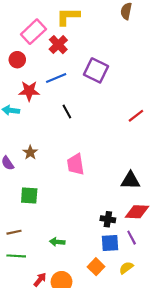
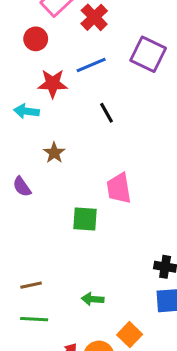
brown star: (30, 152) -> (54, 153), moved
green square: (29, 196) -> (85, 219), moved
orange square: (96, 267) -> (130, 335), moved

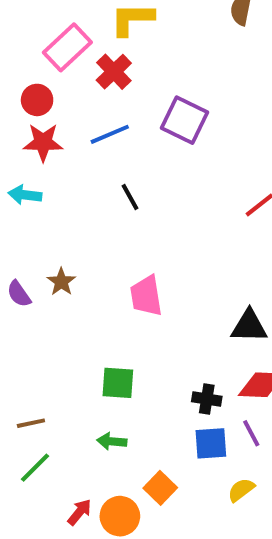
red star: (53, 84) -> (43, 142), moved
brown star: (54, 153) -> (61, 282), moved
green square: (85, 219) -> (118, 383), moved
green line: (34, 319) -> (35, 468), turned -48

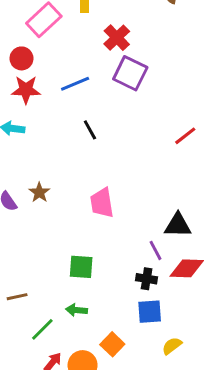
red cross: (114, 72) -> (117, 38), moved
purple line: (251, 433) -> (155, 250), moved
green line: (35, 468) -> (42, 329), moved

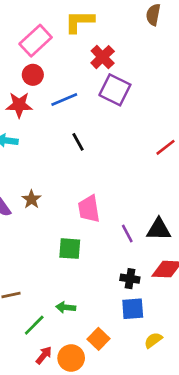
red circle: (21, 58) -> (33, 75), moved
purple line: (155, 250) -> (127, 234), moved
green square: (81, 267) -> (70, 249), moved

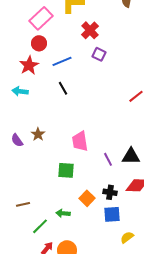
purple square: (115, 90) -> (99, 54), size x0.6
red star: (19, 105) -> (29, 65), turned -30
black line: (78, 142) -> (63, 88), moved
orange square: (98, 339) -> (87, 198), moved

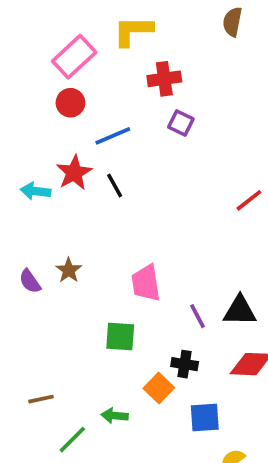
red cross: (90, 30) -> (164, 79), turned 36
red star: (29, 65) -> (74, 173), moved
black cross: (110, 192) -> (185, 364), moved

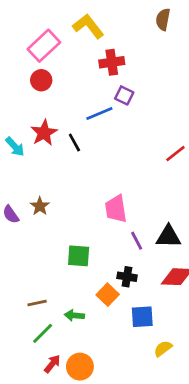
yellow L-shape: (133, 31) -> (88, 26), turned 52
blue line: (113, 136) -> (99, 113), moved
cyan arrow: (35, 191) -> (15, 147), turned -140
pink trapezoid: (146, 283) -> (116, 209), moved
brown line: (41, 399) -> (37, 303), moved

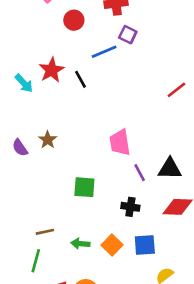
red circle: (41, 80) -> (74, 20), moved
orange square: (108, 295) -> (112, 245), moved
green line: (43, 333) -> (36, 261), moved, turned -30

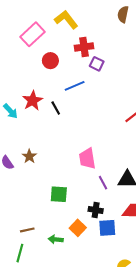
purple square: (128, 35) -> (97, 64), moved
orange square: (112, 245) -> (78, 228), moved
blue square: (145, 245) -> (107, 228), moved

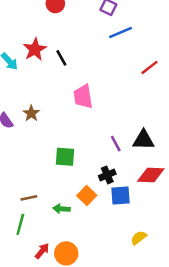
blue line: (75, 86) -> (121, 32), moved
pink trapezoid: (87, 158) -> (83, 96), moved
black cross: (96, 210) -> (107, 175), turned -32

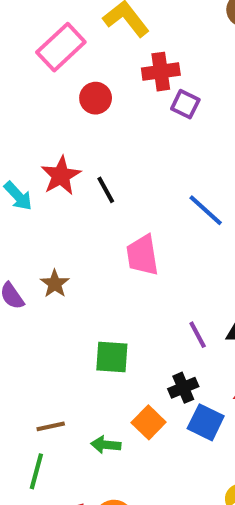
blue line: (121, 32) -> (206, 210), moved, turned 65
blue square: (121, 195) -> (206, 422), turned 30

